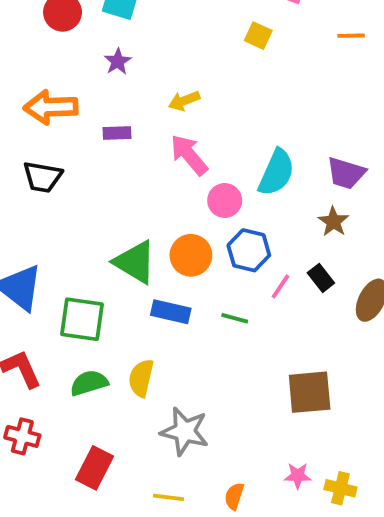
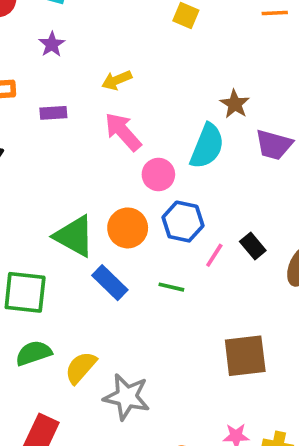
brown star: (333, 222) -> (235, 104), moved
blue rectangle: (171, 312) -> (110, 283), turned 33
yellow semicircle: (141, 378) -> (81, 368), moved, turned 30

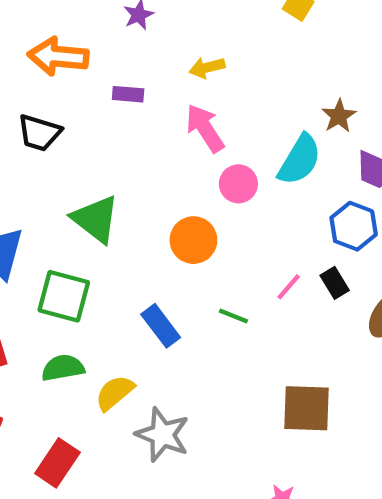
blue hexagon: (183, 222) -> (354, 226), moved
green triangle: (74, 236) -> (96, 219), moved
blue rectangle: (110, 283) -> (161, 326), moved

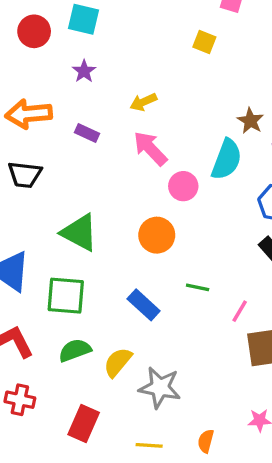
purple rectangle: (128, 94) -> (87, 133), turned 30
pink line: (289, 287) -> (240, 311), moved

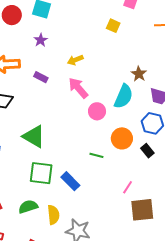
orange circle: (157, 235) -> (122, 138), moved
green line: (198, 287) -> (96, 155), moved
green square: (66, 296) -> (41, 173), moved
yellow semicircle: (118, 362) -> (53, 215), turned 132

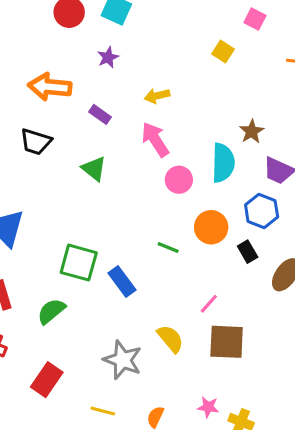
cyan semicircle: (124, 96) -> (223, 163), turned -30
green triangle: (34, 136) -> (94, 169), moved, size x0.7
green semicircle: (28, 207) -> (51, 311), turned -30
yellow semicircle: (53, 215) -> (170, 339), moved, turned -42

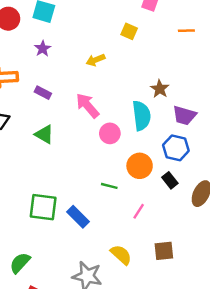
yellow arrow: (157, 96) -> (95, 60), moved
pink line: (209, 304) -> (139, 211), moved
green semicircle: (51, 311) -> (20, 263), moved
brown square: (227, 342) -> (164, 251), size x0.7

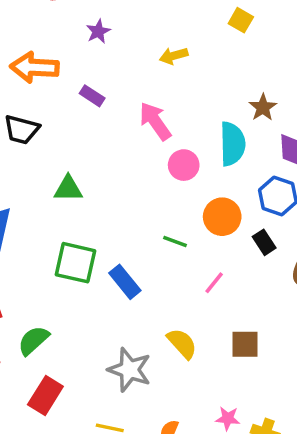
yellow square: (129, 31) -> (241, 20), moved
green triangle: (44, 134) -> (68, 189), moved, turned -36

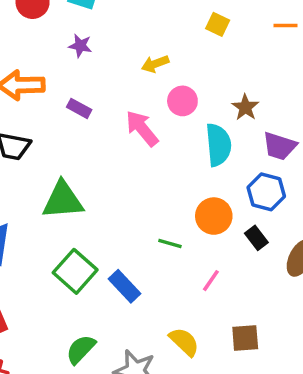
purple star: (98, 31) -> (80, 46), turned -30
pink circle: (184, 165) -> (182, 101), moved
green triangle: (68, 189) -> (63, 200), size x1.5
green square: (75, 263) -> (75, 271), turned 33
green semicircle: (33, 340) -> (81, 349), moved

